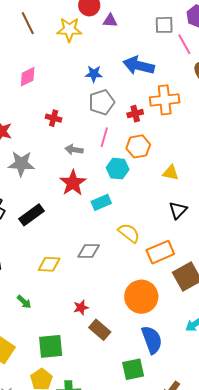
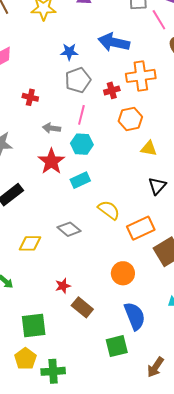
orange hexagon: (138, 146) -> (130, 119), moved
cyan hexagon: (118, 169) -> (82, 144), moved
gray diamond: (89, 251) -> (69, 229), turned 40
orange circle: (141, 297) -> (123, 273), size x0.7

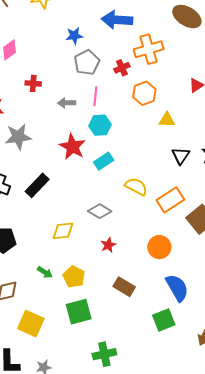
red cross: (30, 97) -> (33, 83), moved
gray arrow: (52, 128) -> (67, 103), moved
red star: (63, 286) -> (108, 245), moved
yellow pentagon: (25, 359) -> (74, 277), moved

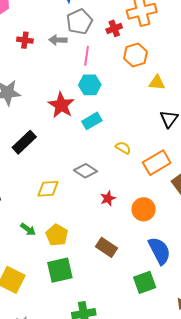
gray arrow: (67, 103) -> (58, 40), moved
yellow semicircle: (136, 186) -> (123, 148), size x0.7
red star: (108, 245) -> (108, 198), moved

